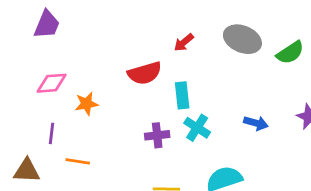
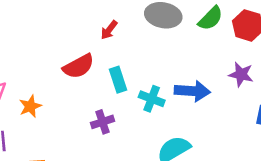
blue arrow: (256, 123) -> (192, 91), size x1.5
cyan cross: (197, 128) -> (152, 99), moved

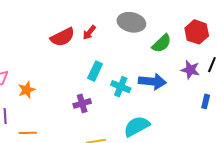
green semicircle: (211, 18) -> (162, 43), moved
red semicircle: (79, 66) -> (63, 37), moved
cyan rectangle: (118, 80) -> (95, 71), turned 42

